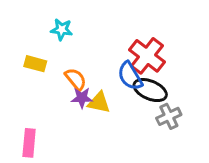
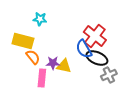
yellow rectangle: (35, 64) -> (23, 41), size x1.5
orange semicircle: (76, 79) -> (33, 57), moved
pink rectangle: (29, 143) -> (42, 78), moved

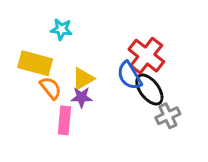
black ellipse: (97, 58) -> (149, 89), turned 30
yellow triangle: (64, 66) -> (83, 79), moved, turned -42

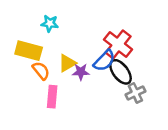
blue semicircle: (129, 76) -> (104, 61), turned -105
purple star: (81, 97) -> (81, 72), moved

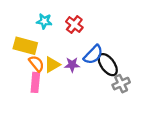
red cross: (118, 44) -> (74, 25), moved, size x0.7
yellow triangle: (67, 63) -> (52, 65), moved
pink rectangle: (52, 97) -> (35, 82), moved

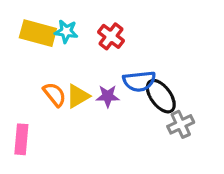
yellow rectangle: (25, 46) -> (38, 33), moved
blue semicircle: (93, 55) -> (139, 81), turned 40
pink rectangle: (35, 82) -> (21, 139), moved

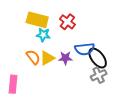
cyan star: (66, 31) -> (43, 35), moved
yellow rectangle: (38, 33) -> (37, 20), moved
gray cross: (181, 124) -> (99, 75), moved

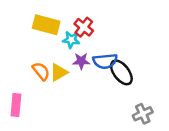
cyan star: (43, 35) -> (71, 40), moved
purple star: (65, 58) -> (81, 61), moved
gray cross: (99, 75) -> (143, 114), moved

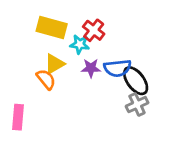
yellow triangle: (59, 72) -> (54, 64), moved
gray cross: (143, 114) -> (137, 104), moved

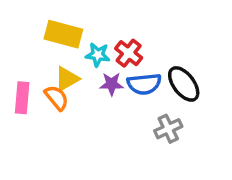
red cross: (94, 30) -> (129, 53), moved
black ellipse: (136, 81) -> (184, 84), moved
pink rectangle: (18, 117) -> (22, 98), moved

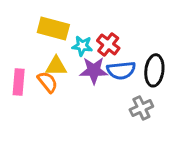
yellow triangle: (67, 79) -> (56, 66), turned 30
purple star: (112, 84) -> (94, 70), size x1.4
black ellipse: (184, 84) -> (154, 70), turned 44

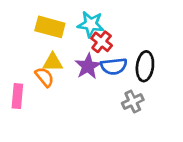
cyan star: (82, 46) -> (91, 24), moved, size x1.4
purple star: (94, 70) -> (88, 66), turned -30
pink rectangle: (19, 82) -> (17, 96), moved

